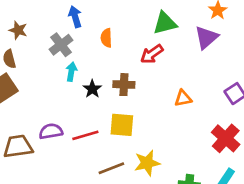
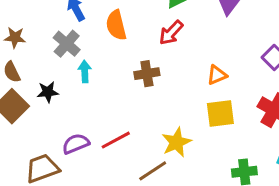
orange semicircle: (106, 38) -> (116, 25), size x1.4
black star: (92, 89) -> (48, 92), moved, turned -30
yellow square: (122, 125) -> (220, 113), moved
yellow star: (147, 163) -> (176, 142), moved

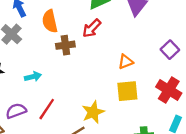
cyan arrow: (85, 72) -> (33, 77), moved, turned 77
brown cross: (147, 74) -> (65, 45), moved
red line: (116, 140) -> (47, 109), turned -30

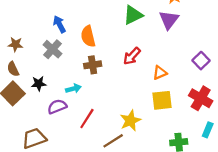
red arrow: (92, 28) -> (132, 56), moved
brown cross: (65, 45) -> (93, 65), moved
purple semicircle: (16, 111) -> (57, 107), moved

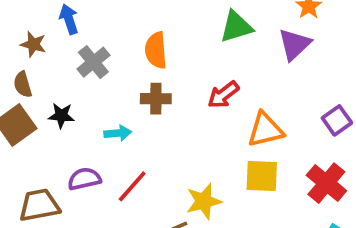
blue arrow: (59, 24) -> (69, 19), moved
orange triangle: (160, 73) -> (265, 130), size x1.5
purple semicircle: (57, 107) -> (84, 179), moved

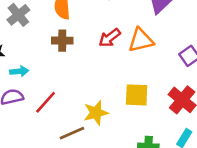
orange triangle: (265, 130) -> (141, 40), moved
cyan arrow: (118, 133) -> (19, 71), moved

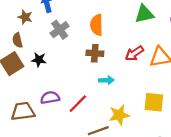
cyan arrow: (19, 71) -> (106, 80), moved

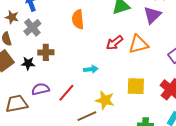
gray cross: (60, 30) -> (32, 27), moved
brown cross: (95, 53) -> (46, 52), moved
black star: (39, 60) -> (28, 63), moved
yellow star: (119, 115) -> (105, 100), turned 30

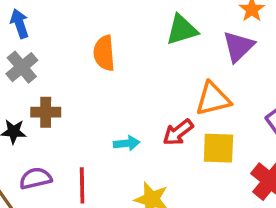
red arrow: (115, 43) -> (178, 133), moved
yellow square: (136, 86) -> (218, 148), moved
red line: (66, 93) -> (82, 185), turned -42

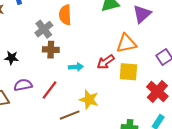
gray cross: (22, 67) -> (44, 29), moved
brown cross: (46, 112) -> (51, 50), moved
red line: (82, 185) -> (50, 90), turned 36

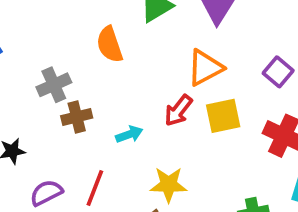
orange semicircle: (65, 15) -> (110, 45), moved
gray cross: (44, 29) -> (54, 85), turned 30

